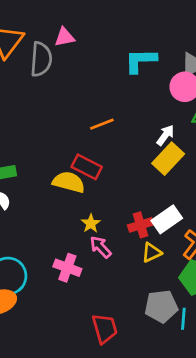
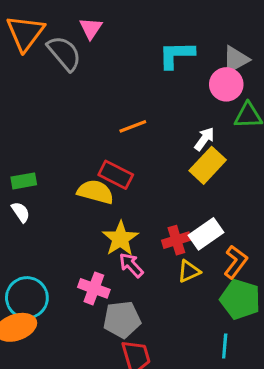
pink triangle: (65, 37) -> (91, 28), turned -45
gray semicircle: (41, 59) -> (64, 53), turned -44
yellow star: (91, 224) -> (120, 239), size x1.6
gray pentagon: (161, 306) -> (122, 320), moved

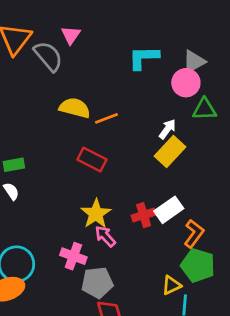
yellow semicircle: (95, 192) -> (75, 108), moved
yellow triangle: (189, 271) -> (171, 285), moved

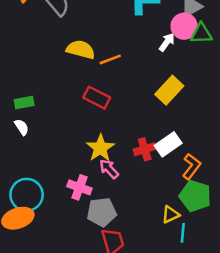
green triangle: (204, 109) -> (201, 34), moved
white arrow: (167, 129) -> (167, 42), moved

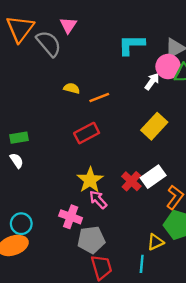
yellow semicircle: (81, 50) -> (72, 88), size x0.6
red rectangle: (97, 98) -> (87, 133), turned -55
red cross: (145, 149) -> (131, 181), turned -30
cyan circle: (27, 195) -> (21, 224), size x0.7
cyan line: (183, 233) -> (142, 264), moved

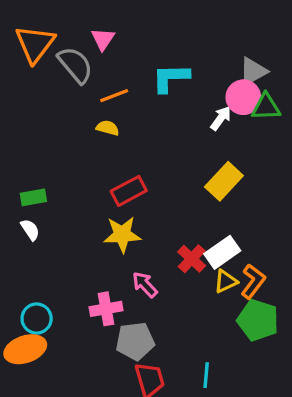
cyan L-shape: (131, 45) -> (171, 78), moved
orange line: (99, 97) -> (114, 96), moved
yellow star: (90, 180) -> (122, 235), moved, turned 30
pink cross: (71, 217) -> (106, 309), turned -30
yellow triangle: (155, 242) -> (226, 281), moved

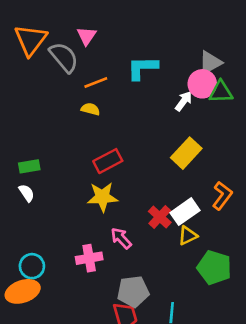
orange L-shape: (253, 281) -> (222, 196), moved
gray pentagon: (135, 341) -> (133, 291), moved

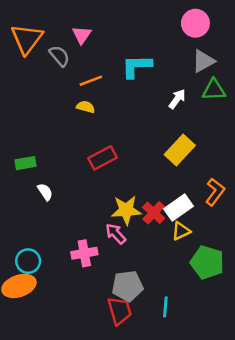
gray semicircle: (64, 57) -> (59, 56), size x0.7
pink circle: (202, 84) -> (195, 23), moved
white semicircle: (27, 193) -> (45, 192), moved
yellow star: (102, 197) -> (126, 210), moved

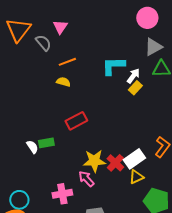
cyan L-shape: (137, 66) -> (113, 66), moved
yellow rectangle: (180, 150) -> (135, 88), moved, size x0.6
green rectangle: (25, 163) -> (46, 143), moved

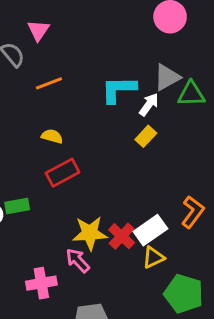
gray triangle: (153, 47) -> (167, 77), moved
yellow semicircle: (63, 82) -> (52, 136), moved
yellow rectangle: (135, 88) -> (146, 136), moved

